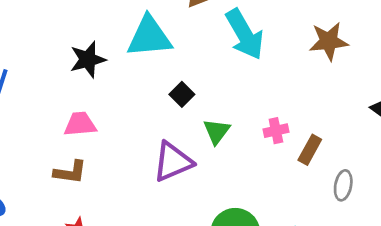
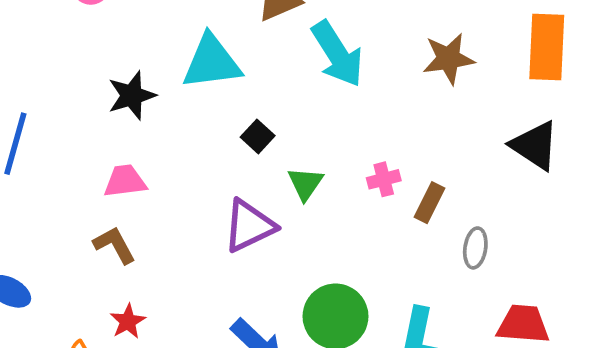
brown L-shape: (70, 172) -> (114, 245), turned -124

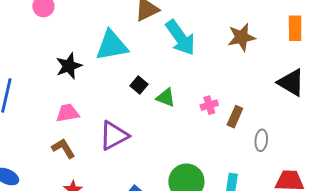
orange rectangle: (547, 47) -> (295, 28), size x0.7
green triangle: (305, 184) -> (166, 98), moved, turned -40
purple triangle: (249, 226) -> (114, 136), moved

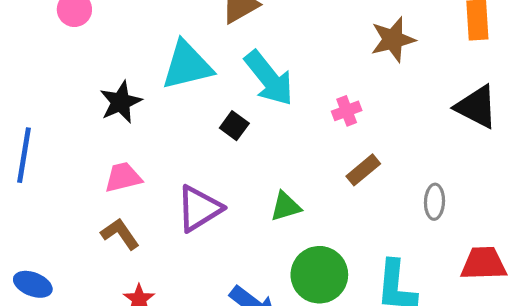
cyan arrow: (180, 38) -> (269, 78), moved
green triangle: (166, 98) -> (286, 206), moved, turned -35
pink cross: (209, 105) -> (347, 111), moved
brown rectangle: (235, 117) -> (363, 170), moved, turned 30

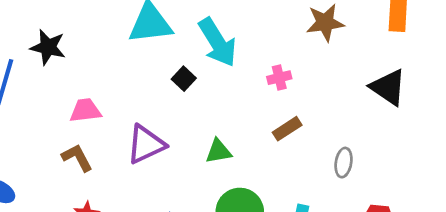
black star: (121, 102) -> (48, 47), moved, turned 30

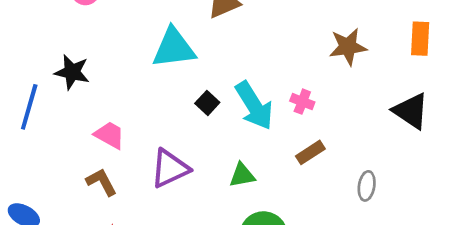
cyan arrow: (217, 42) -> (254, 106), moved
pink cross: (279, 78) -> (302, 102), turned 35
pink trapezoid: (85, 111) -> (110, 135), turned 36

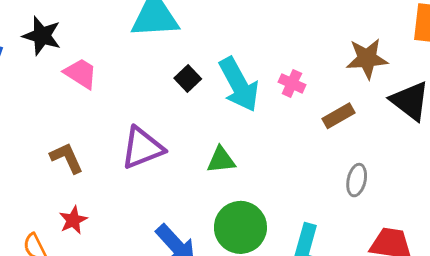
brown star: (348, 47) -> (367, 59), moved
pink trapezoid: (110, 135) -> (81, 73), moved
brown rectangle: (310, 152) -> (339, 116), moved

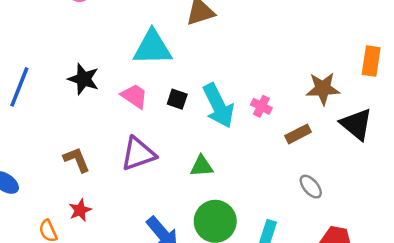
black star: (42, 36) -> (84, 79), moved
pink trapezoid: (81, 73) -> (134, 96), moved
black square: (188, 79) -> (177, 99), turned -30
gray ellipse: (357, 180) -> (311, 187), turned -55

